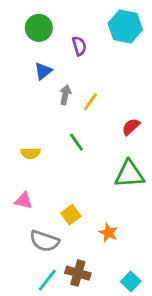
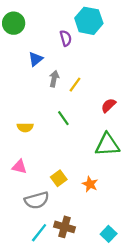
cyan hexagon: (125, 26) -> (89, 21), moved
green circle: (39, 28) -> (14, 23), moved
orange star: (109, 233) -> (90, 184), moved
gray semicircle: (44, 241) -> (37, 200), turned -35

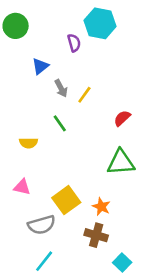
gray arrow: (54, 79) -> (61, 88), turned 140
green line: (63, 118) -> (60, 123), moved
yellow square: (59, 178) -> (66, 200), size x1.5
brown cross: (65, 227) -> (96, 235), moved

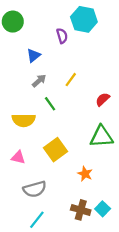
gray arrow: (61, 88) -> (39, 81), moved, turned -104
yellow semicircle: (29, 143) -> (24, 120), size x1.5
yellow square: (66, 200) -> (55, 150), moved
brown cross: (96, 235) -> (81, 210), moved
cyan square: (122, 262) -> (103, 209), moved

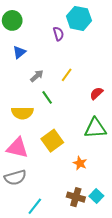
blue triangle: (34, 56) -> (19, 52), moved
pink triangle: (18, 157) -> (17, 148), size x1.6
gray semicircle: (35, 189) -> (15, 178), moved

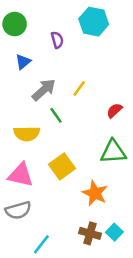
purple semicircle: (58, 34) -> (57, 40), moved
gray arrow: (37, 76) -> (44, 90), size x1.5
orange star: (80, 163) -> (95, 193), size x1.5

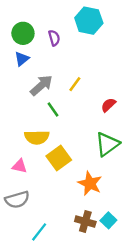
green circle: (15, 24) -> (23, 33), moved
yellow semicircle: (27, 134) -> (37, 137), moved
green triangle: (113, 152) -> (107, 144), turned -32
pink triangle: (21, 175) -> (20, 166), size x0.6

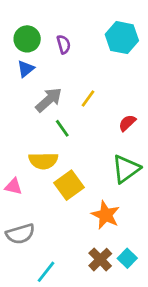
cyan hexagon: (89, 21) -> (122, 38), moved
pink triangle: (20, 166) -> (14, 186), moved
brown cross: (85, 222) -> (100, 260), turned 30

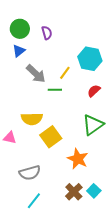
cyan hexagon: (122, 38) -> (90, 59), moved
gray arrow: (49, 100) -> (36, 74), turned 85
green line: (62, 128) -> (55, 90), moved, turned -56
gray semicircle: (20, 234) -> (30, 173), moved

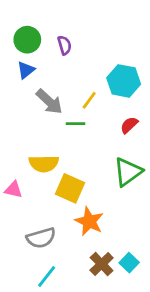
yellow square: (51, 137) -> (70, 188), turned -30
orange star: (78, 159) -> (89, 221), moved

